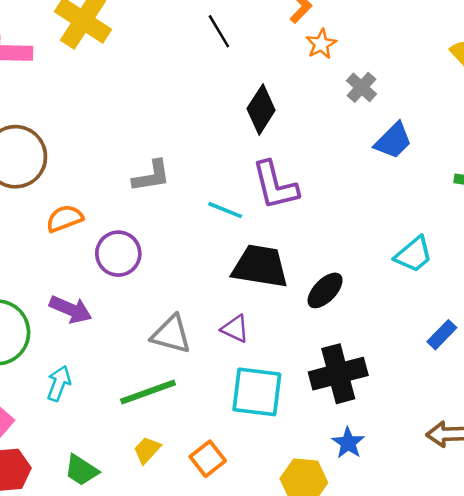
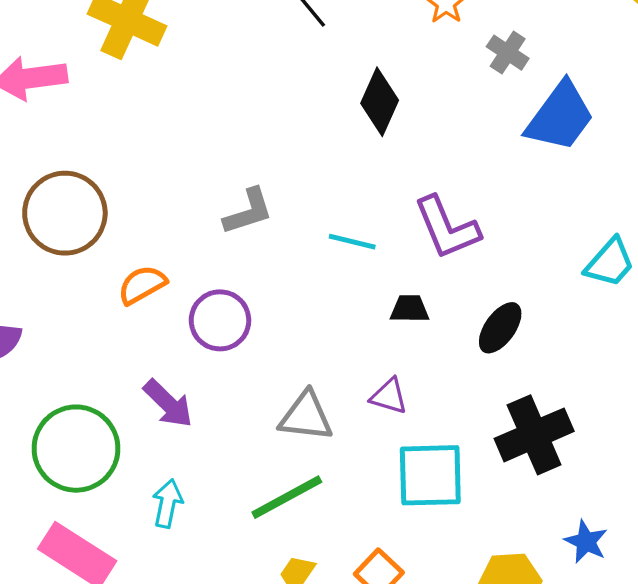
blue trapezoid: (393, 141) -> (560, 117), size x1.4
purple L-shape: (275, 185) -> (447, 228), moved
black trapezoid: (260, 266) -> (410, 309), size x0.5
purple arrow: (71, 309) -> (168, 404), turned 30
blue star: (348, 443) -> (586, 542), moved

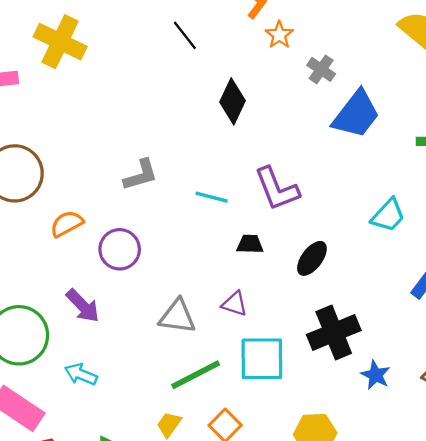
green line: (287, 497) -> (196, 375), moved
cyan arrow: (167, 503) -> (81, 374), turned -80
blue star: (586, 542) -> (376, 375), moved

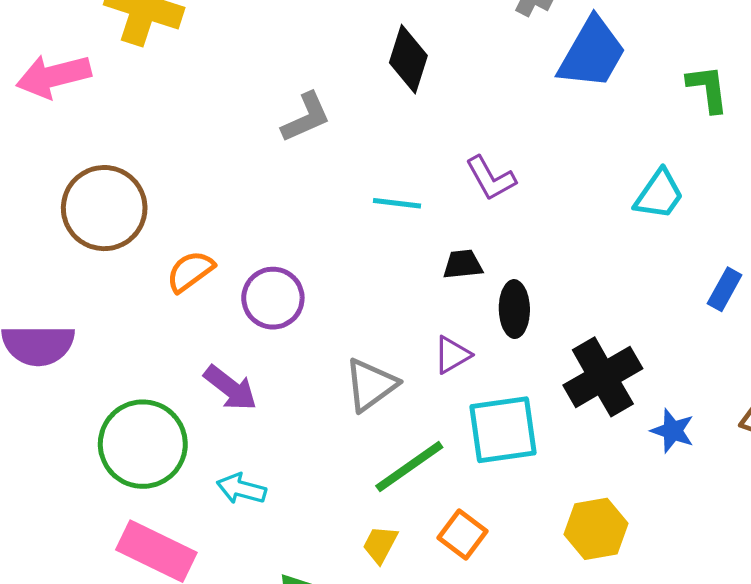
gray L-shape: (141, 175) -> (306, 117), moved
purple L-shape: (277, 189) -> (491, 178), size x0.7
black ellipse: (312, 258) -> (514, 309), moved, turned -30
purple triangle: (235, 304) -> (452, 355), turned -40
gray triangle: (177, 316) -> (371, 385), turned -36

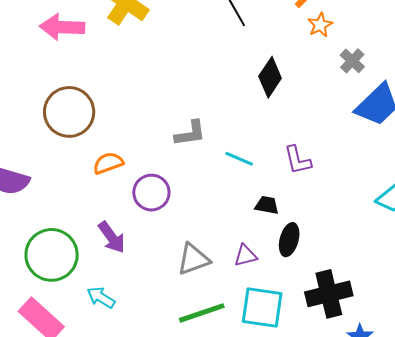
gray L-shape: (306, 117) -> (190, 133), moved

